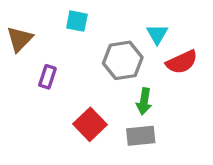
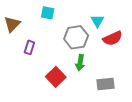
green arrow: (144, 101) -> (80, 63), moved
gray rectangle: (141, 136) -> (106, 84), moved

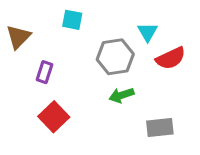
green arrow: (80, 63) -> (121, 95), turned 63
red square: (56, 77) -> (54, 117), moved

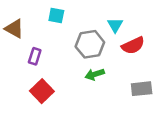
brown triangle: (18, 37) -> (14, 29), turned -45
gray rectangle: (160, 127) -> (142, 89), moved

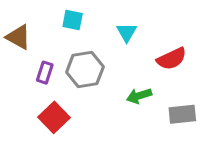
cyan triangle: (115, 25) -> (127, 32), moved
gray hexagon: (90, 44) -> (85, 69), moved
green arrow: (95, 74) -> (139, 96), moved

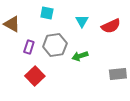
red semicircle: (172, 59) -> (111, 26), moved
green arrow: (139, 96) -> (80, 56), moved

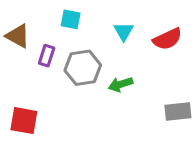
purple rectangle: (29, 47) -> (47, 56), moved
red square: (35, 76) -> (24, 121), moved, turned -36

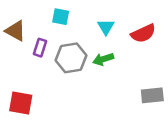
green arrow: (121, 84) -> (103, 59), moved

